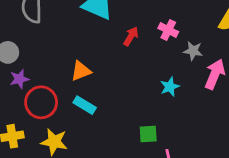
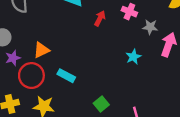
orange triangle: (81, 71) -> (41, 50), moved
green square: (148, 134) -> (101, 104), moved, turned -32

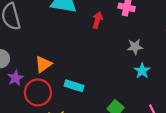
gray star: (150, 27) -> (135, 47), moved
cyan star: (133, 57) -> (142, 71), moved

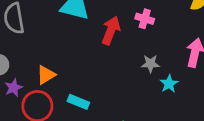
red arrow: (97, 20) -> (111, 30), size x1.5
cyan star: (142, 71) -> (169, 84), moved

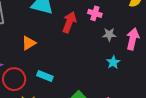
gray star: (150, 64) -> (109, 35), moved
orange triangle: (46, 75) -> (29, 43), moved

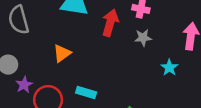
gray star: (109, 35) -> (143, 38), moved

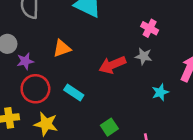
red arrow: (110, 23) -> (112, 65), moved, turned -145
purple star: (24, 85) -> (25, 61), moved

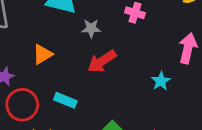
gray star: (144, 56) -> (91, 28), moved

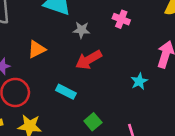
cyan rectangle: (65, 100) -> (66, 92), moved

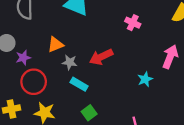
gray star: (81, 30) -> (70, 62), moved
green square: (93, 122) -> (89, 113), moved

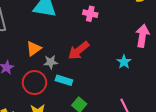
pink cross: (133, 23) -> (90, 14), moved
red circle: (34, 82) -> (34, 83), moved

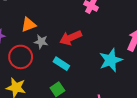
cyan star: (124, 62) -> (111, 60), size x1.6
cyan rectangle: (64, 80) -> (61, 64), moved

